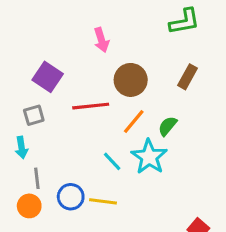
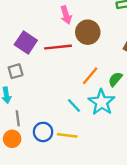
brown circle: (131, 80) -> (88, 32), moved
red line: (91, 106) -> (58, 47), moved

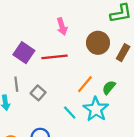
brown circle: (88, 32) -> (98, 43), moved
gray square: (16, 71) -> (38, 93), moved, turned -32
gray line: (18, 118) -> (16, 84), moved

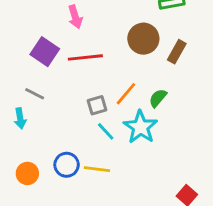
pink arrow: (62, 26) -> (75, 17), moved
gray line: (16, 84) -> (35, 94), turned -56
gray square: (38, 93) -> (97, 105), moved, turned 32

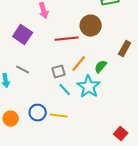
brown rectangle: (177, 52) -> (125, 49), moved
red line: (85, 57) -> (67, 39), moved
gray line: (35, 94) -> (23, 70), moved

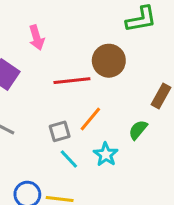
green semicircle: (101, 67) -> (138, 130), moved
cyan star: (89, 87) -> (106, 154), size x0.7

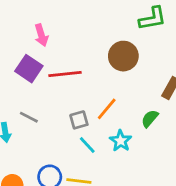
pink arrow: (37, 38) -> (41, 35), moved
red line: (72, 81) -> (65, 74), moved

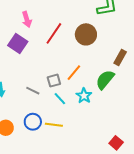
red line: (65, 74) -> (54, 33), moved, turned -50
gray line: (29, 117) -> (33, 91), moved
green semicircle: (150, 119) -> (105, 80), size x1.5

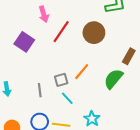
pink arrow: (27, 19) -> (44, 14), moved
gray line: (33, 91) -> (40, 90), turned 56
cyan star: (84, 96) -> (92, 119), moved

